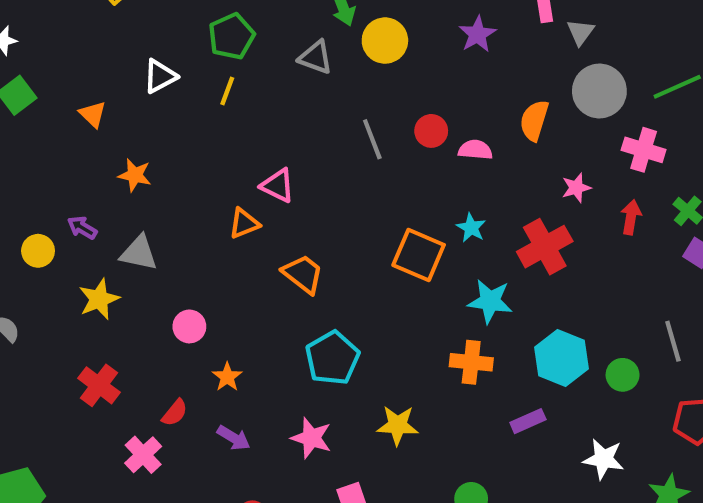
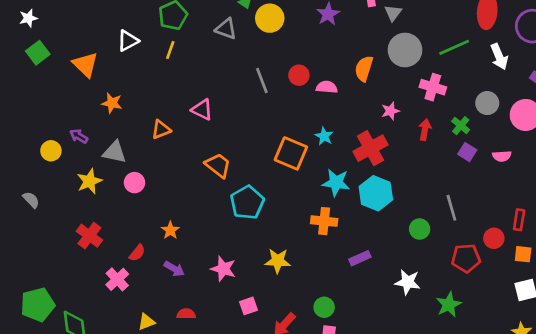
orange triangle: (93, 114) -> (85, 65), size x1.5
orange triangle: (244, 223) -> (161, 130), moved
pink circle: (189, 326) -> (134, 183), moved
cyan pentagon: (332, 358) -> (247, 202), moved
cyan hexagon: (562, 358) -> (376, 193), moved

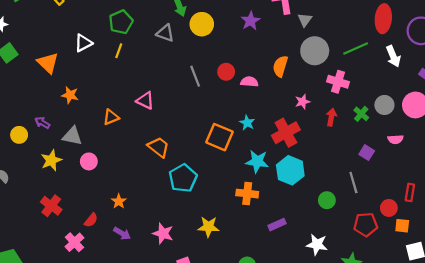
gray circle: (487, 103) -> (384, 105), moved
purple square: (467, 152) -> (367, 153), moved
orange square: (523, 254) -> (402, 226), moved

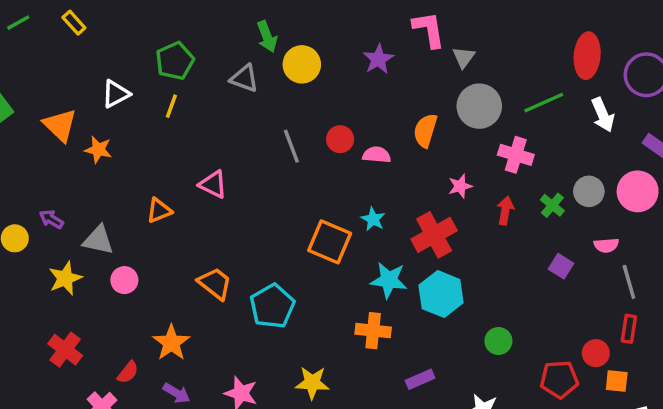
orange star: (70, 95) -> (98, 150), moved
orange trapezoid: (159, 147) -> (215, 284), moved
gray line: (353, 182) -> (629, 282), moved
orange star: (119, 201) -> (171, 343), size x1.5

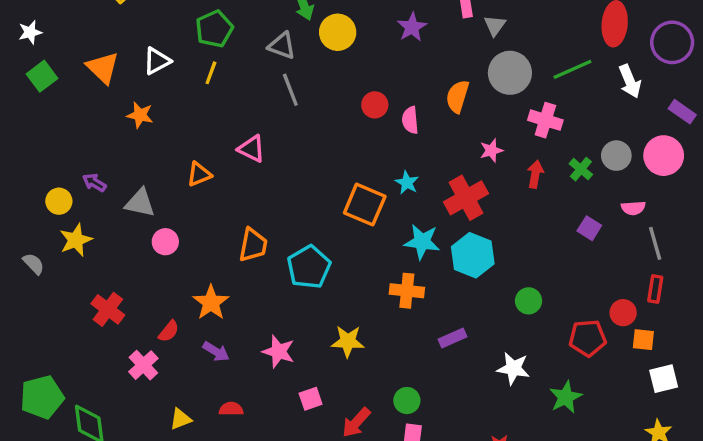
orange triangle: (60, 125) -> (103, 68), moved
gray line: (291, 146) -> (290, 90), moved
pink semicircle: (377, 155) -> (410, 120), turned -100
yellow star: (65, 278) -> (76, 240), moved
orange trapezoid: (215, 284) -> (253, 245), turned 63

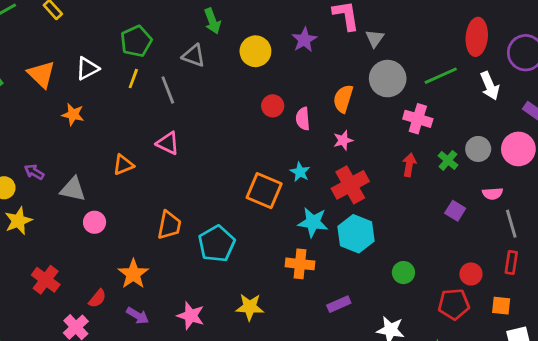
yellow circle: (338, 32) -> (255, 51), moved
gray line: (290, 90) -> (168, 90), moved
pink star: (491, 150) -> (343, 140), moved
red circle: (623, 313) -> (471, 274), moved

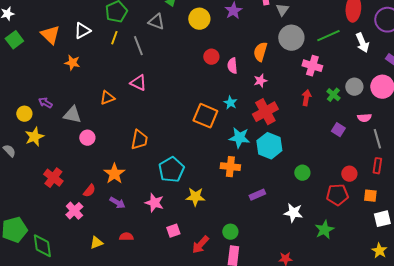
cyan pentagon: (217, 244) -> (171, 170), moved

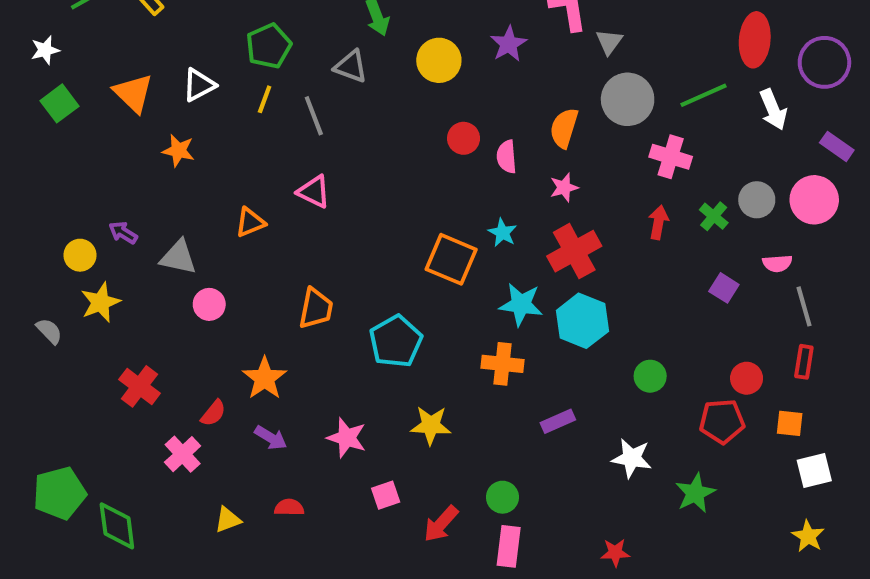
cyan pentagon: (171, 170) -> (396, 341), moved

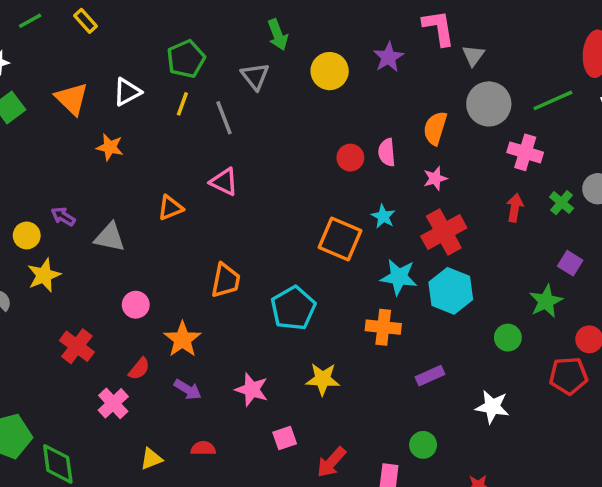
gray triangle: (351, 66) -> (255, 76), turned 32
red circle: (464, 138) -> (350, 158), moved
pink circle: (209, 304) -> (136, 305), moved
green star: (695, 493) -> (546, 301), moved
green circle: (502, 497) -> (423, 445), moved

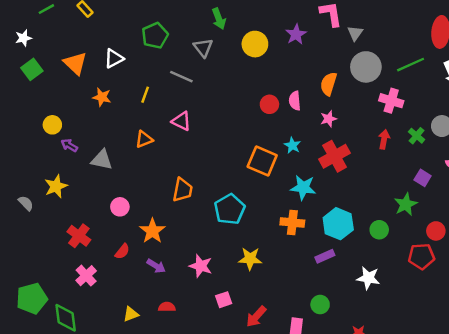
yellow line: (182, 104) -> (145, 95), moved
gray line: (224, 118) -> (181, 77), turned -45
yellow circle: (27, 235) -> (52, 125), moved
cyan hexagon: (451, 291) -> (338, 224), moved
pink cross: (113, 403) -> (86, 276), moved

